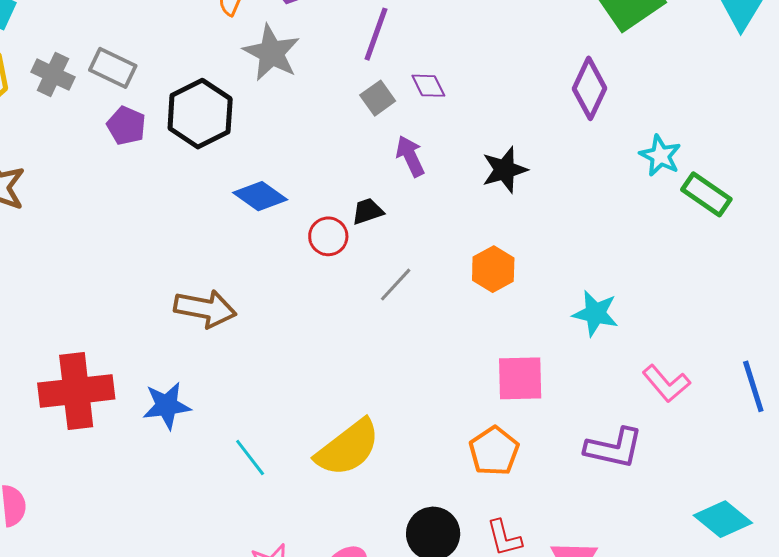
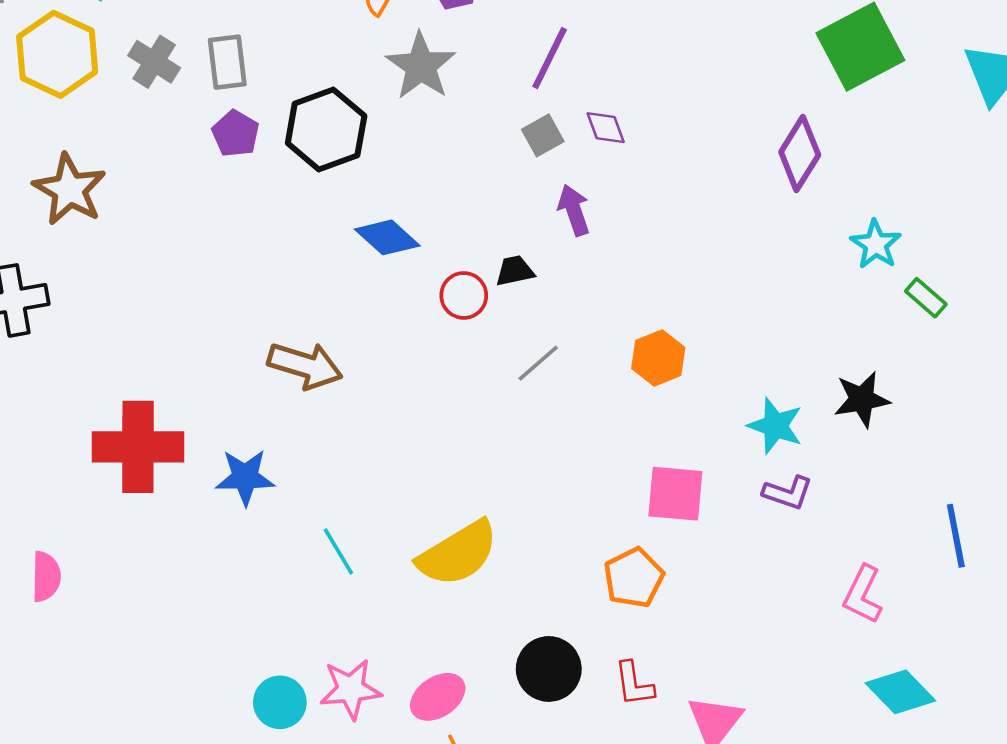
gray rectangle: (113, 68) -> (227, 62), turned 51
black star: (505, 170) -> (862, 399), moved
green rectangle: (706, 194) -> (926, 298), size x0.7
pink L-shape: (666, 384) -> (863, 595), moved, turned 60
purple L-shape: (614, 448) -> (788, 493), moved, size x0.7

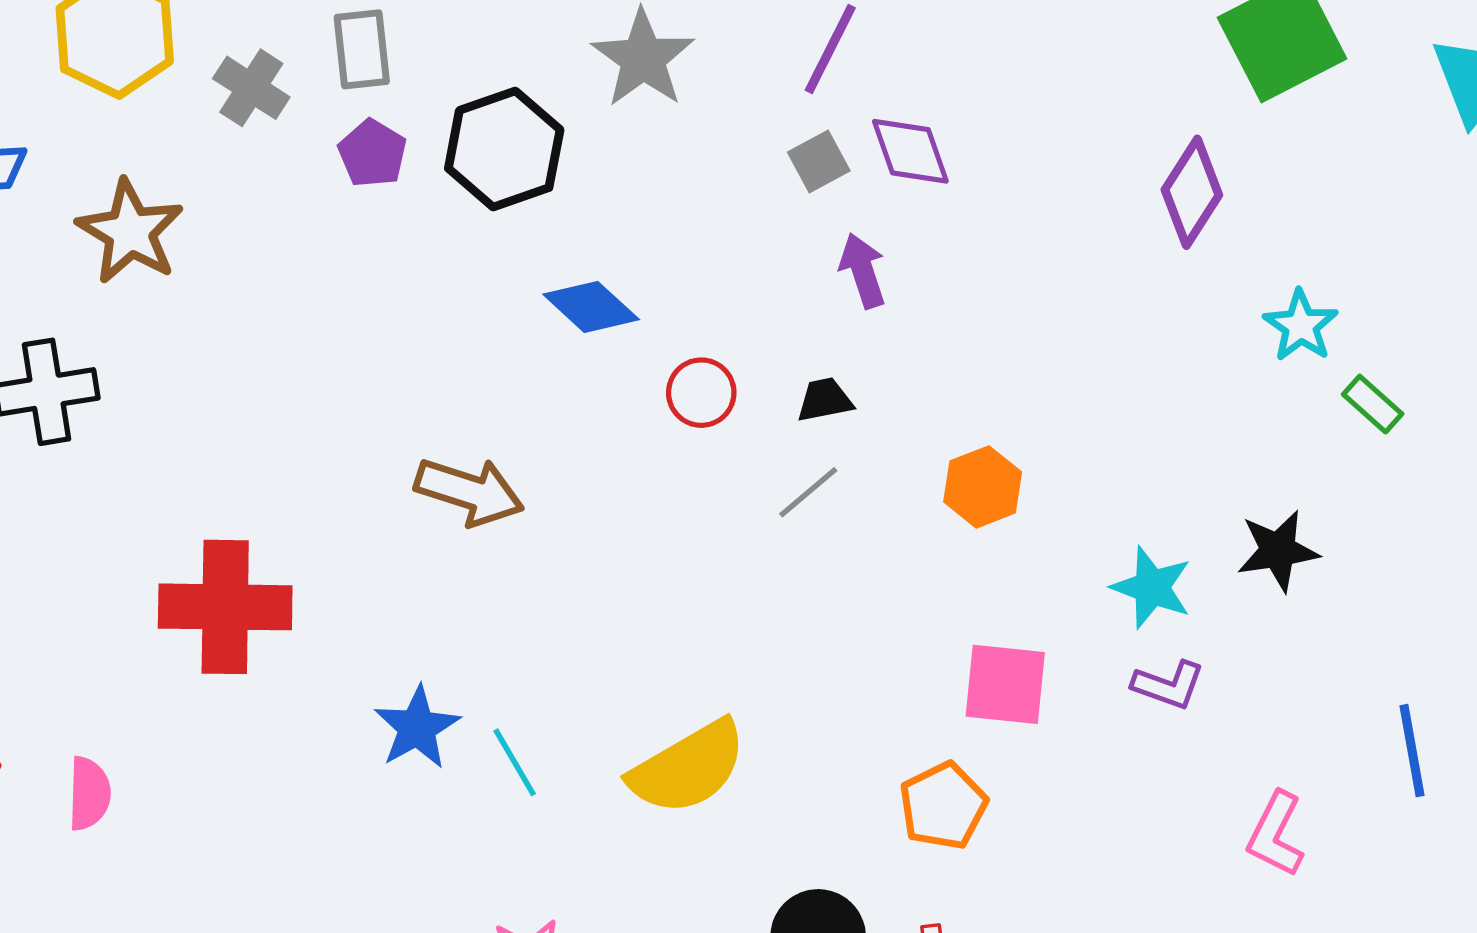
gray cross: (154, 62) -> (251, 88), moved
purple diamond: (606, 128) -> (910, 151), size x1.4
black trapezoid: (515, 271) -> (825, 400), moved
blue star: (245, 477) -> (417, 728), moved, turned -30

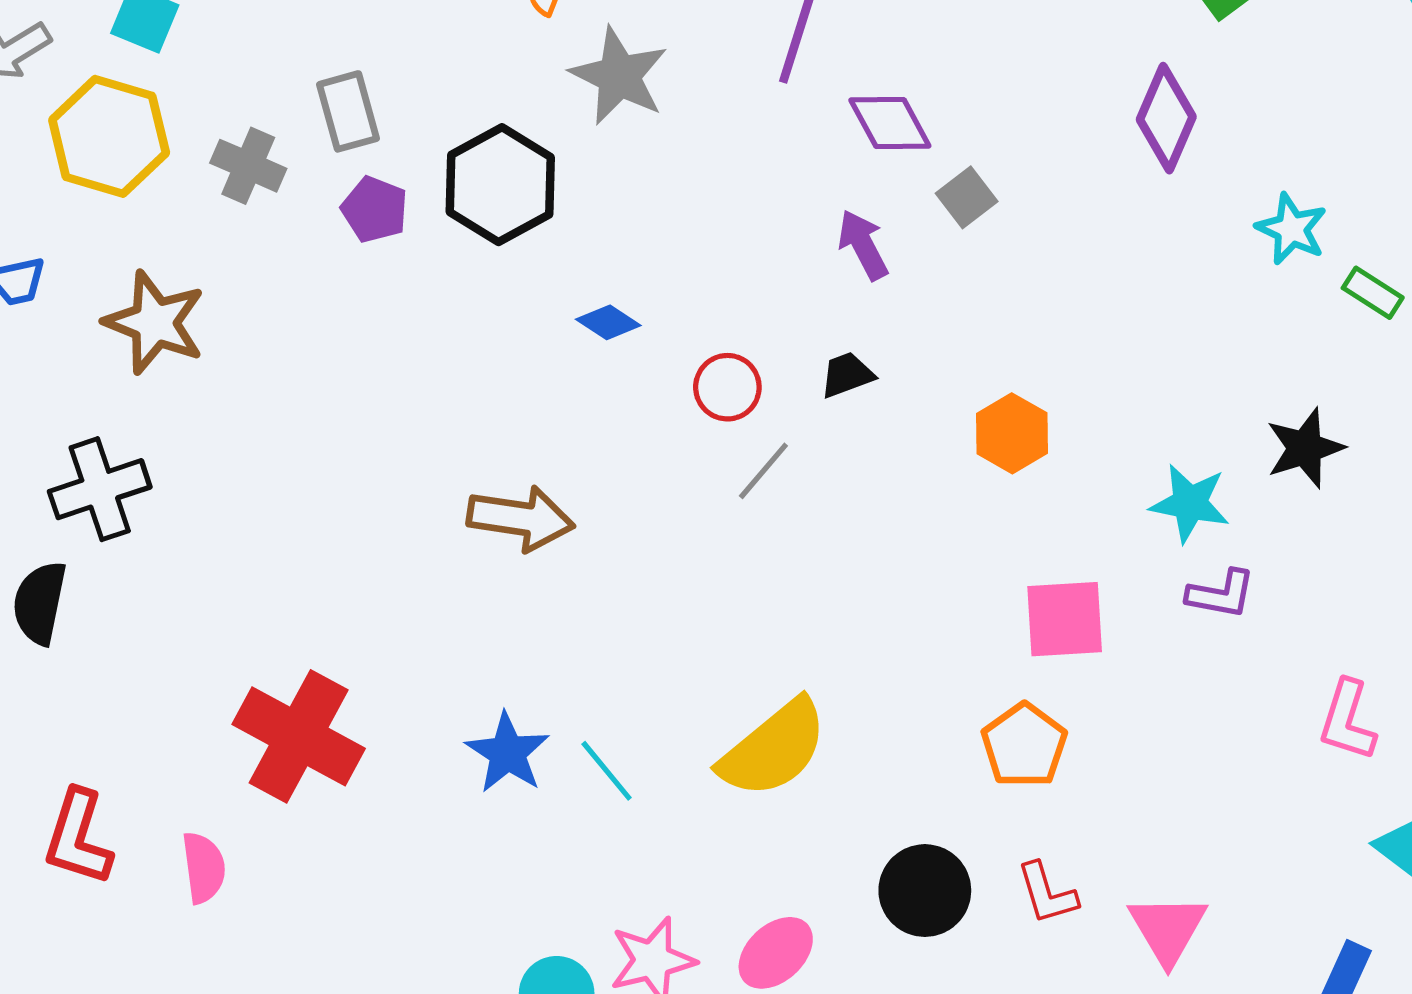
gray square: (819, 161) -> (967, 197), moved
blue diamond: (591, 307) -> (608, 322), size x0.7
gray line: (808, 492) -> (763, 471), moved
red cross: (225, 607) -> (299, 736), moved, turned 37

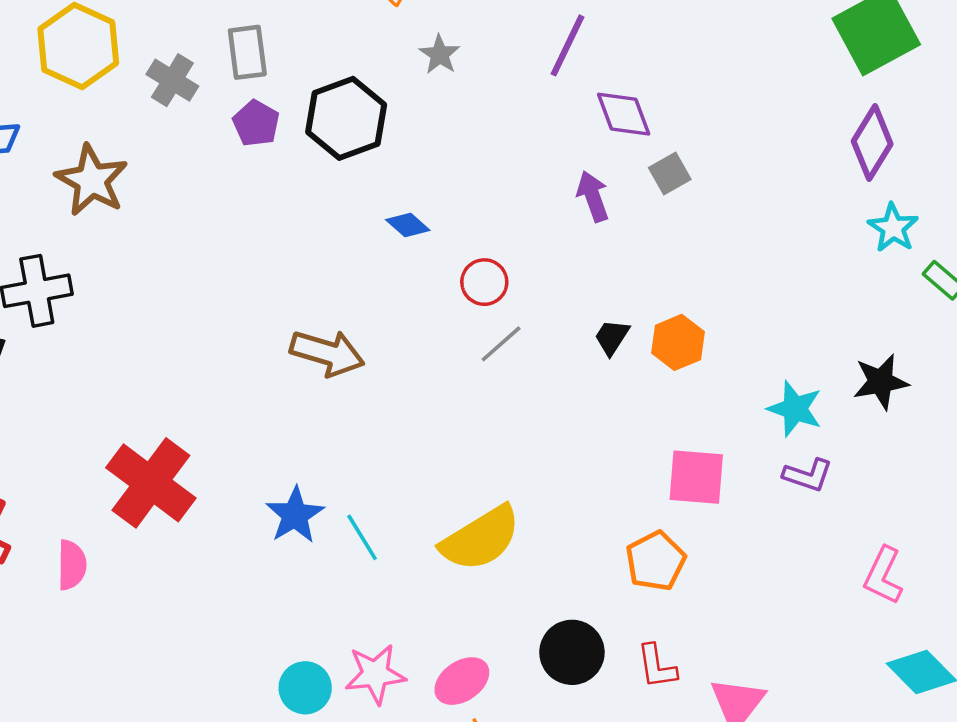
gray star: (619, 76) -> (440, 54), size x0.6
purple diamond: (1166, 118) -> (872, 143), moved
black trapezoid: (847, 375) -> (612, 337), moved, turned -45

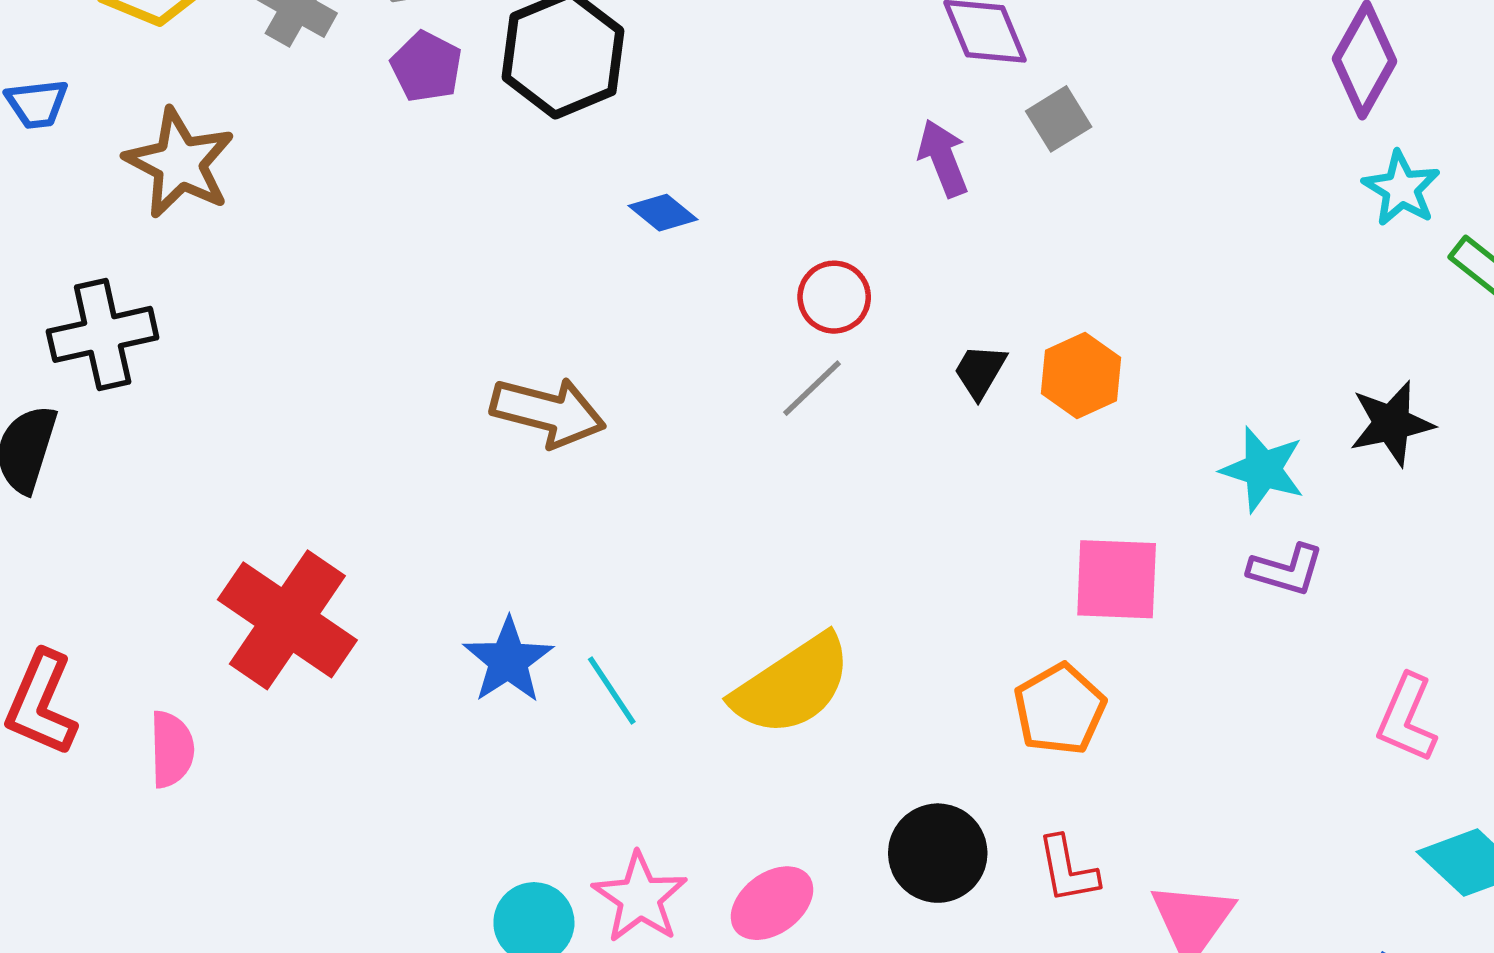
red circle: (484, 282) -> (834, 297), moved
pink star: (375, 674) -> (640, 898), turned -30

